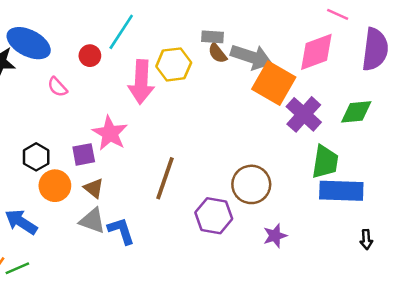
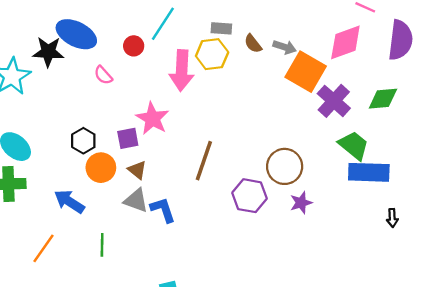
gray rectangle: (212, 37) -> (221, 28), moved
gray arrow: (251, 57) -> (285, 47), size x0.6
green trapezoid: (325, 162) -> (354, 145), turned -60
purple star: (275, 236) -> (301, 203), moved
green line: (17, 268) -> (102, 245), moved, turned -65

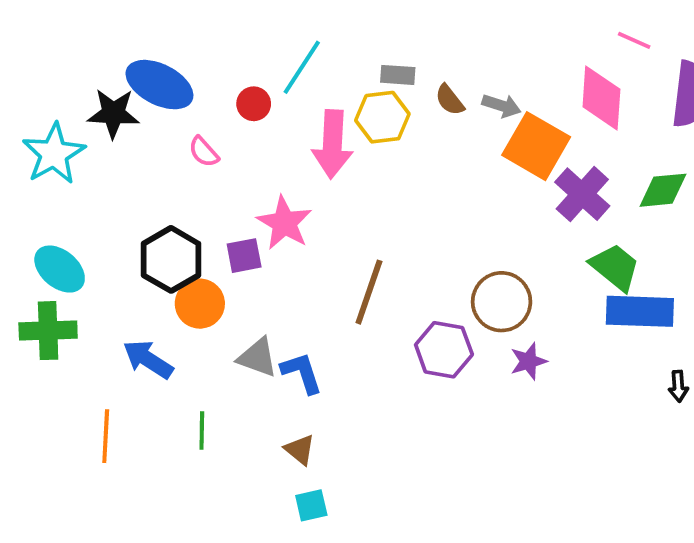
pink diamond: (345, 42) -> (601, 98), turned -66
black hexagon: (83, 141) -> (171, 259), size x1.5
brown triangle: (137, 170) -> (300, 450), moved
orange line: (44, 248) -> (106, 436), turned -32

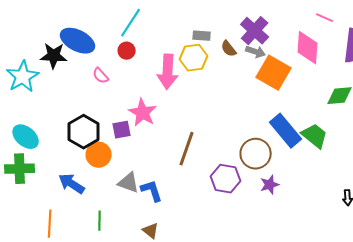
cyan line: (302, 67) -> (131, 23), moved
purple cross: (582, 194) -> (255, 31), moved
blue rectangle: (640, 311) -> (286, 131), moved, turned 48

